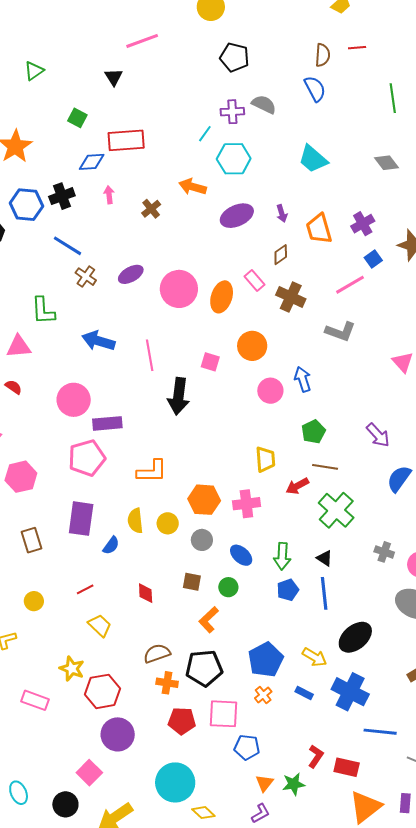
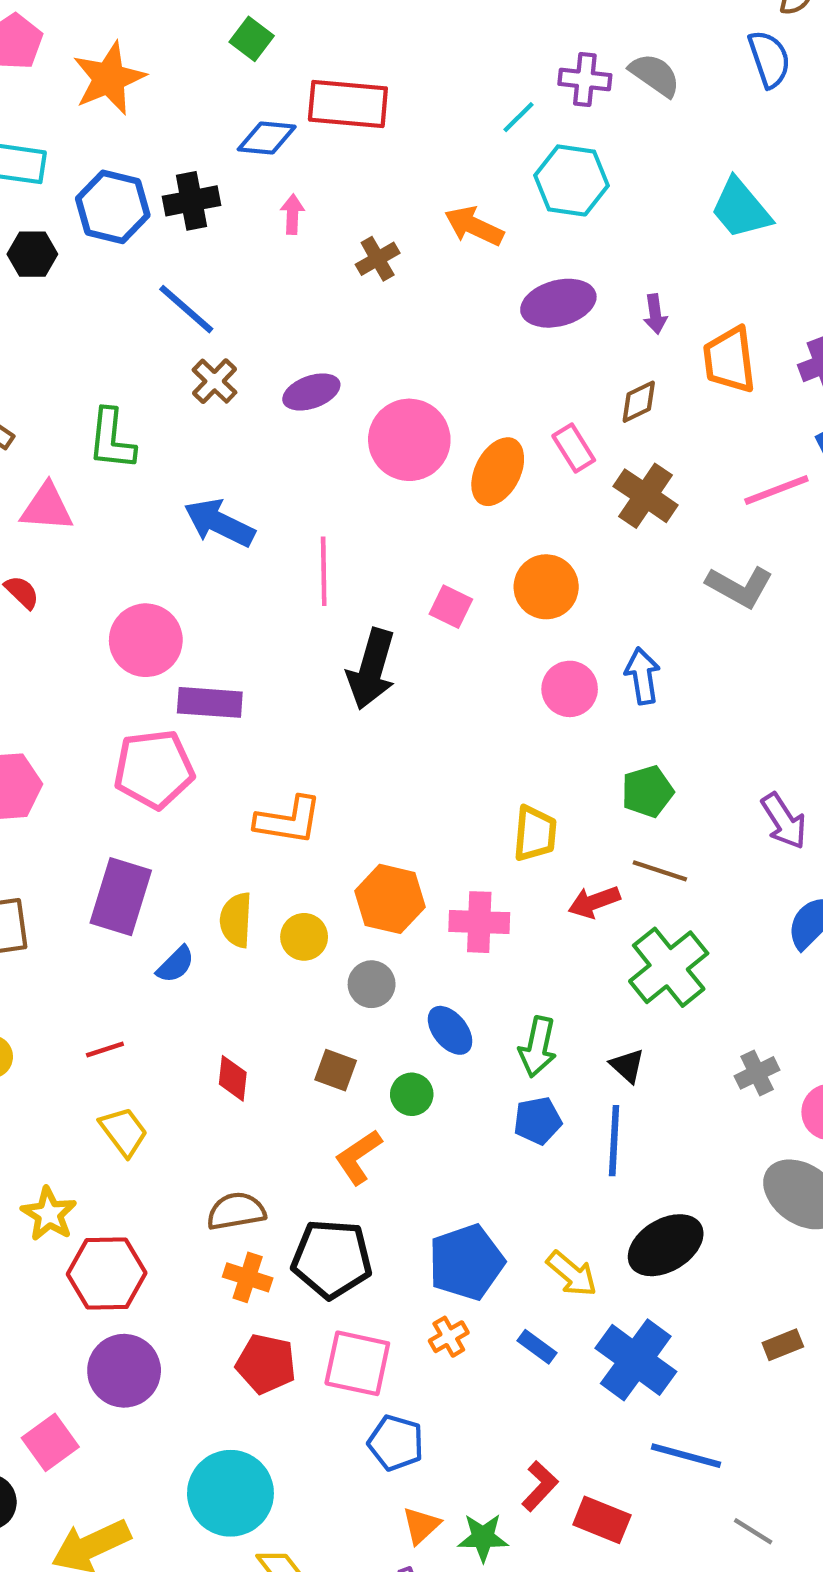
gray cross: (384, 552) -> (757, 1073), turned 36

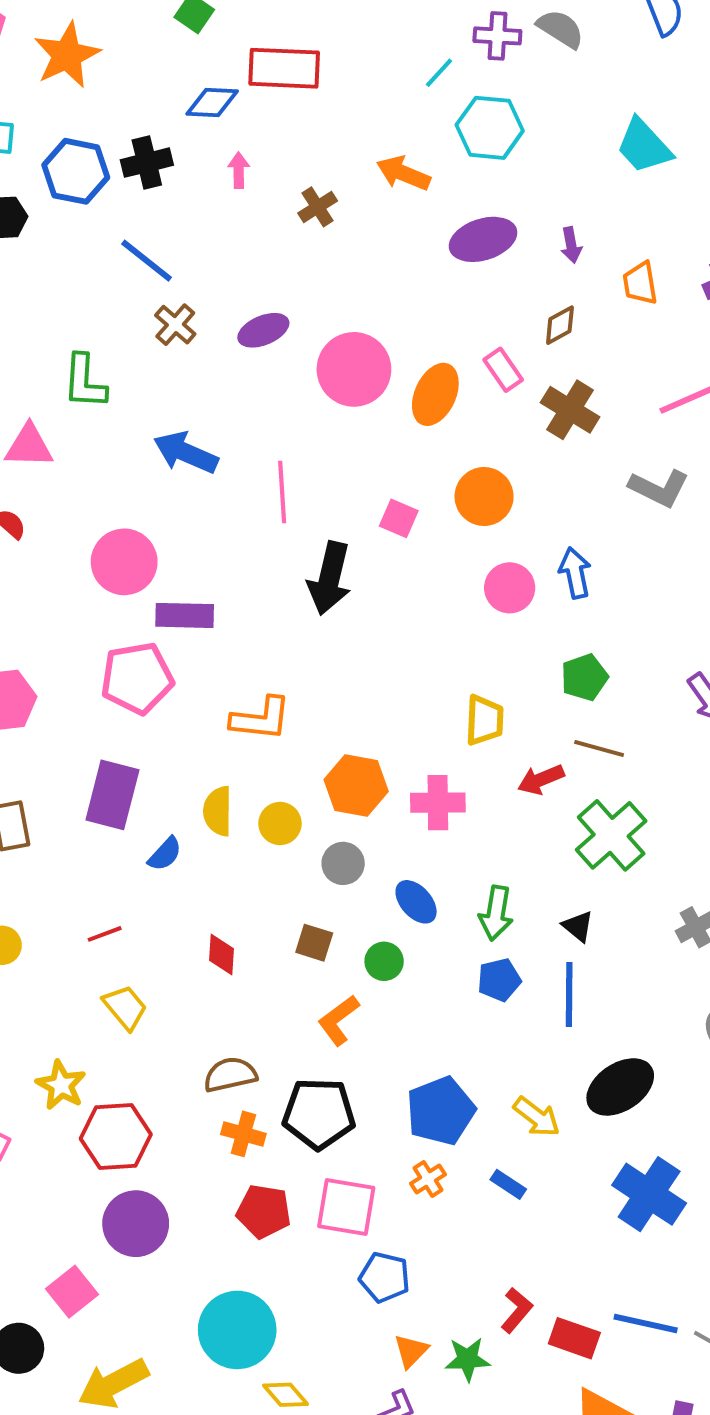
orange trapezoid: (729, 360) -> (640, 283), size x0.7
blue cross: (636, 1360) -> (649, 1194), moved
blue line: (686, 1456) -> (646, 1324), moved

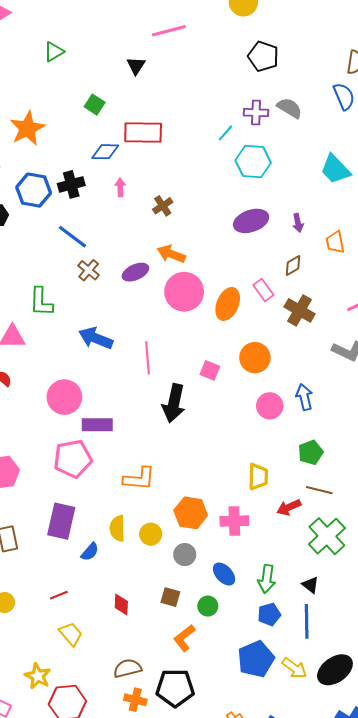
orange arrow: (403, 173) -> (171, 254), moved
blue pentagon: (441, 1111) -> (256, 659), moved
yellow arrow: (537, 1117) -> (294, 668), moved

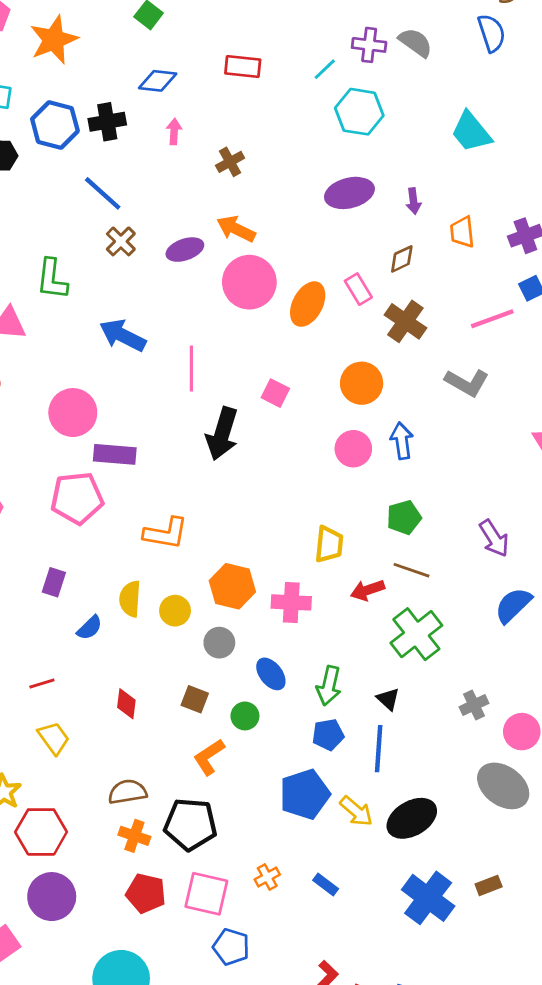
red rectangle: (143, 133) -> (243, 67), moved, size x0.7
orange circle: (255, 358) -> (362, 383), moved
purple rectangle: (61, 521) -> (54, 582), size x0.6

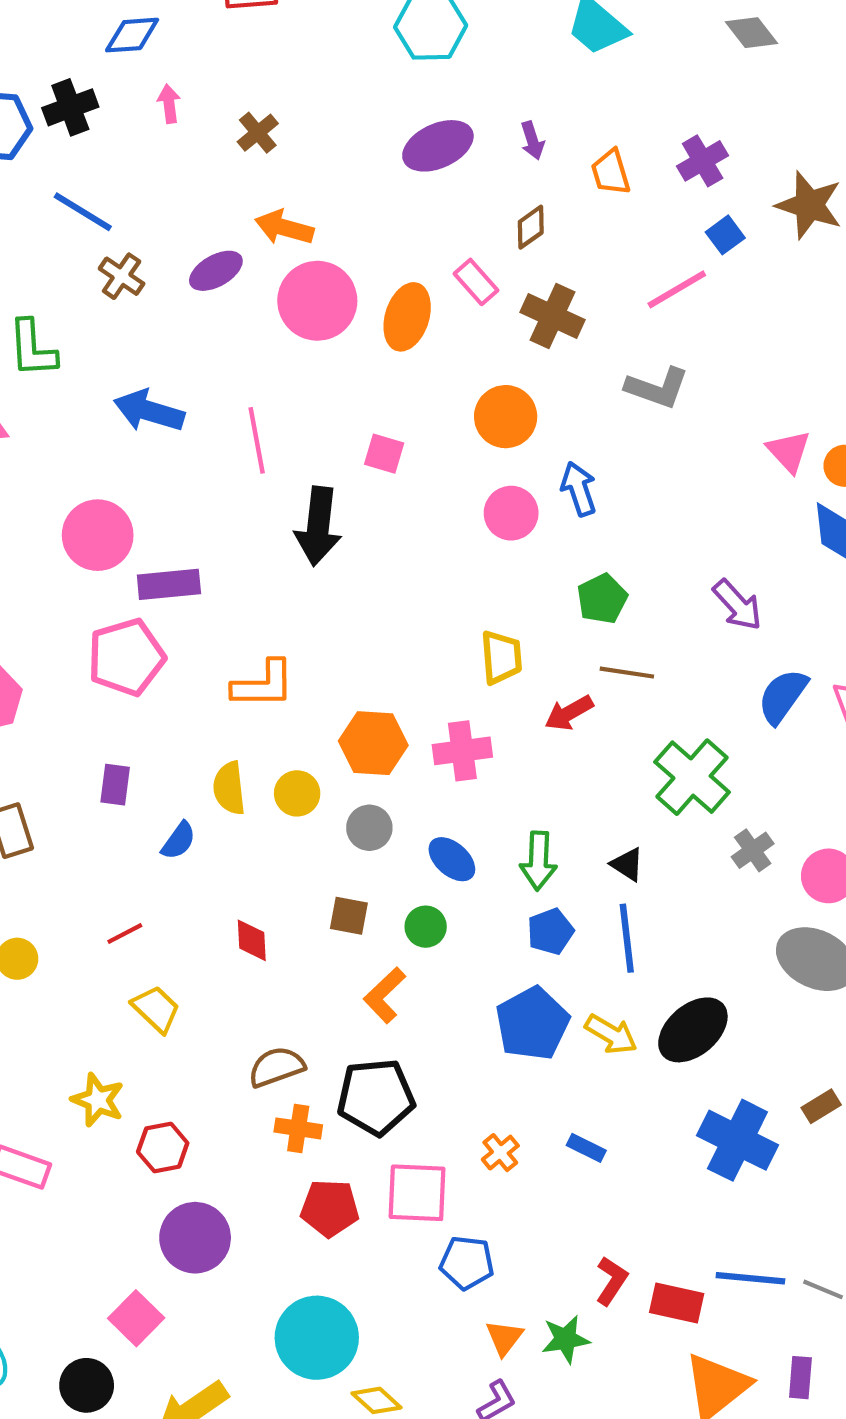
green cross: (416, 634) -> (692, 777), moved
red hexagon: (41, 832) -> (163, 1148), size x0.7

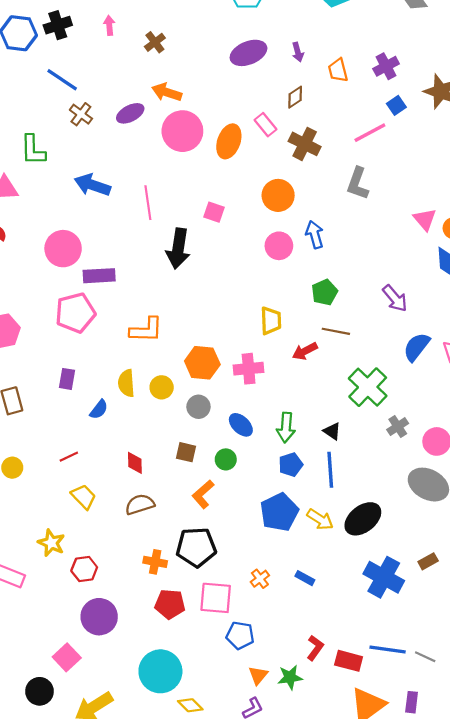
gray L-shape: (657, 388) -> (358, 184), turned 88
brown semicircle: (276, 1067) -> (140, 504), moved

